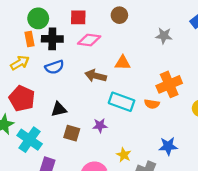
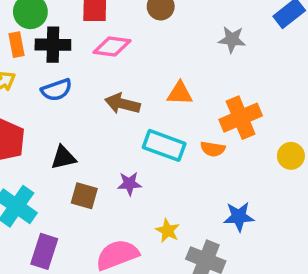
orange triangle: (123, 63) -> (180, 93), moved

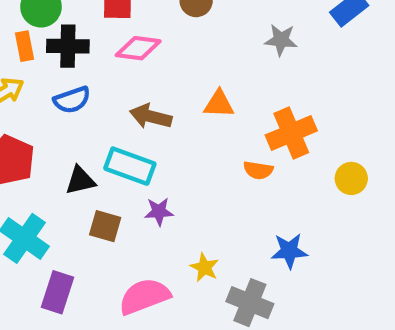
cyan rectangle: (164, 145) -> (130, 166), moved

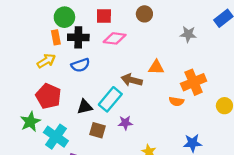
brown arrow: (151, 116) -> (132, 80), moved
cyan rectangle: (130, 166) -> (110, 99), turned -70

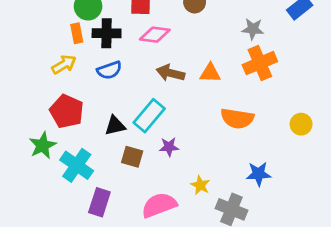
brown arrow: (132, 80) -> (170, 73), moved
orange cross: (194, 82) -> (260, 63), moved
orange semicircle: (176, 101) -> (237, 118), size x1.6

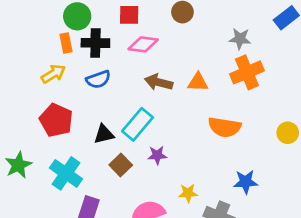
green star: (43, 145) -> (18, 165), moved
brown square: (132, 157) -> (121, 165), turned 30
yellow star: (200, 185) -> (188, 193), turned -30

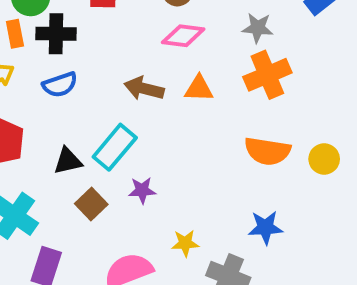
pink diamond: (143, 44) -> (183, 36), moved
orange semicircle: (225, 127) -> (267, 151), moved

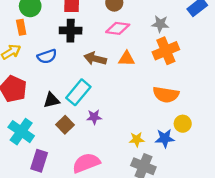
black cross: (56, 34) -> (71, 31), moved
yellow circle: (324, 159) -> (183, 124), moved
yellow star: (185, 243) -> (137, 139), moved

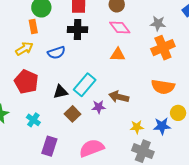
pink diamond: (118, 28) -> (120, 27), turned 45
brown arrow: (95, 59) -> (119, 97), moved
orange triangle: (127, 59) -> (118, 55), moved
cyan cross: (21, 132) -> (33, 120), size x0.6

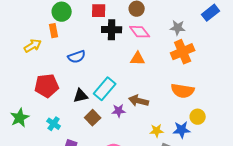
black cross: (78, 30) -> (112, 30), moved
yellow arrow: (24, 49) -> (33, 46), moved
red pentagon: (26, 82) -> (47, 86), turned -30

